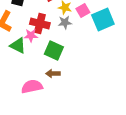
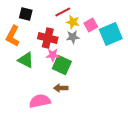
pink star: (31, 36) -> (53, 55), moved

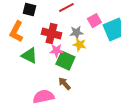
yellow star: (73, 22) -> (79, 45), moved
brown arrow: (61, 88) -> (64, 84), turned 48

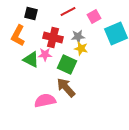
pink square: (94, 21) -> (94, 16), moved
pink star: (56, 51) -> (45, 54), moved
brown arrow: (64, 84) -> (66, 88), size x1.5

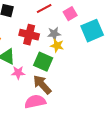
pink star: (45, 54) -> (18, 73), moved
pink semicircle: (45, 100) -> (35, 102), moved

